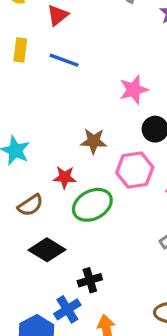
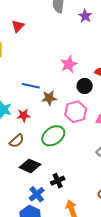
blue line: (64, 60) -> (31, 86), moved
red star: (65, 177) -> (24, 115), moved
blue cross: (67, 309) -> (37, 194), moved

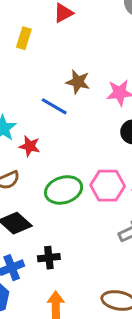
brown star: (49, 98) -> (78, 82), moved
pink hexagon: (76, 112) -> (108, 186), moved

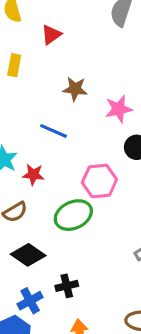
brown star: (78, 82) -> (75, 89), moved
pink hexagon: (108, 186) -> (99, 181), moved

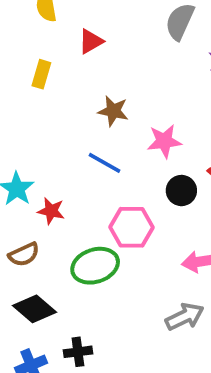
blue line: (53, 131) -> (105, 163), moved

